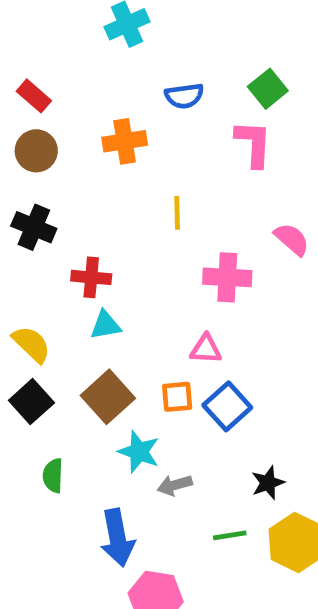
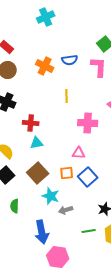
blue semicircle: (184, 96) -> (70, 60), moved
orange cross: (125, 141) -> (45, 66), turned 36

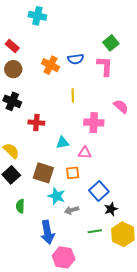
cyan cross: (46, 17) -> (37, 16), moved, turned 36
cyan triangle: (37, 143) -> (63, 143), moved
brown square: (38, 173) -> (43, 173), turned -30
blue square: (88, 177) -> (99, 191), moved

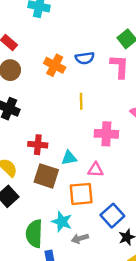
red cross: (36, 123) -> (38, 145), moved
brown square: (43, 173) -> (46, 176), moved
orange square: (73, 173) -> (81, 194), size x1.5
green semicircle: (20, 206) -> (34, 234), moved, size x1.6

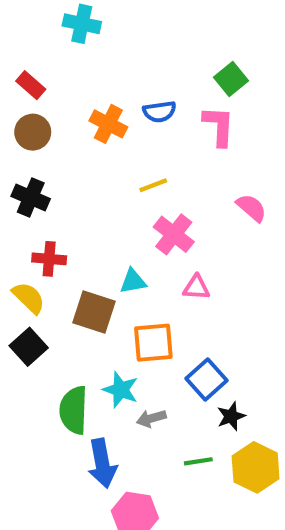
yellow line: (81, 101) -> (153, 185), turned 70
pink cross: (106, 134) -> (174, 234), moved, turned 35
red cross: (38, 145) -> (49, 259), moved
pink triangle: (96, 170) -> (196, 287), moved

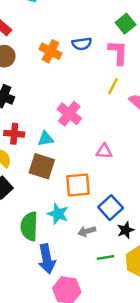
yellow line: (153, 185) -> (113, 86), moved, turned -42
pink cross: (174, 234) -> (69, 114), moved
cyan triangle: (133, 281) -> (45, 139), moved
gray arrow: (151, 418) -> (87, 231), moved

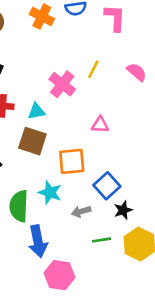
yellow line: (113, 86) -> (93, 69), moved

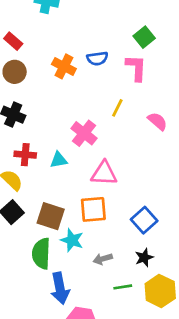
yellow line: (93, 69) -> (117, 108), moved
pink triangle: (100, 125) -> (104, 173), moved, size x1.5
brown square: (32, 141) -> (51, 216), moved
blue square: (107, 186) -> (144, 220), moved

